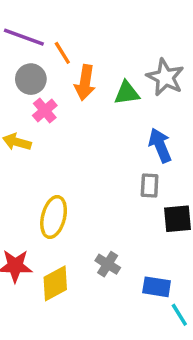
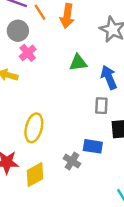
orange arrow: (85, 83) -> (67, 16), moved
green triangle: (127, 93) -> (78, 63), moved
blue rectangle: (157, 287) -> (93, 146), moved

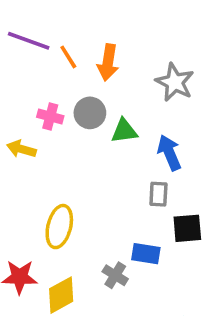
gray circle: (18, 31) -> (90, 113), moved
pink cross: (28, 53) -> (50, 117), turned -35

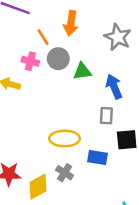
orange line: (68, 57) -> (43, 37), moved
yellow ellipse: (59, 227) -> (65, 138), moved, turned 76
gray cross: (115, 275) -> (65, 173), moved

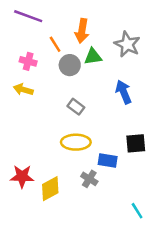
pink cross: (30, 61) -> (28, 61), moved
green triangle: (82, 71) -> (93, 57), moved
gray rectangle: (106, 116) -> (76, 107), moved, turned -56
gray cross: (65, 173) -> (89, 179), moved

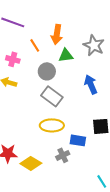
gray circle: (70, 65) -> (47, 71), moved
gray rectangle: (76, 107) -> (52, 96), size x1.5
gray cross: (89, 179) -> (63, 155), turned 32
yellow diamond: (50, 189) -> (31, 163), turned 60

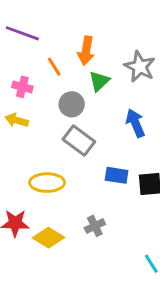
green triangle: (66, 55) -> (99, 81), turned -35
yellow ellipse: (52, 125) -> (47, 183), moved
blue rectangle: (78, 140) -> (117, 175), moved

